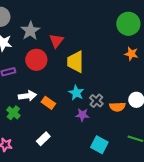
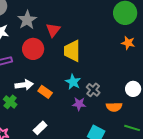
orange semicircle: (117, 107) -> (114, 107), moved

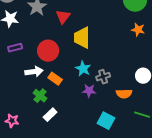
red circle: (33, 49) -> (48, 51), moved
gray cross: (93, 90) -> (103, 77), turned 32
green cross: (10, 102) -> (40, 96), moved

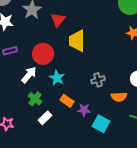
cyan star: (83, 69) -> (57, 78), moved
white arrow: (34, 72) -> (29, 75), turned -42
orange rectangle: (55, 79) -> (67, 101), moved
purple star: (89, 91) -> (84, 110), moved

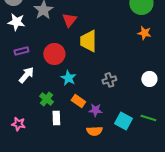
white arrow: (29, 75) -> (26, 75), moved
orange semicircle: (119, 97) -> (94, 131), moved
white rectangle: (45, 118) -> (56, 118), turned -48
cyan square: (101, 124) -> (123, 121), moved

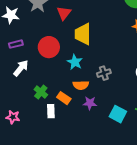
cyan star: (68, 78) -> (75, 62), moved
orange rectangle: (78, 101) -> (64, 98), moved
orange semicircle: (94, 131) -> (81, 85), moved

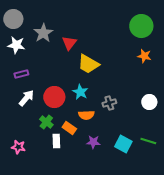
yellow trapezoid: (83, 34) -> (88, 64), turned -60
red circle: (49, 47) -> (54, 97), moved
purple star: (90, 103) -> (93, 142), moved

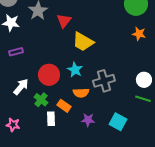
white arrow: (26, 98) -> (21, 87), moved
gray cross: (109, 103) -> (104, 81), size x1.5
green line: (148, 141) -> (143, 99), moved

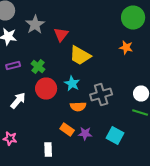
orange star: (139, 34) -> (126, 48), moved
green cross: (41, 100) -> (38, 66), moved
orange rectangle: (64, 106) -> (67, 130), moved
white rectangle: (51, 119) -> (48, 150), moved

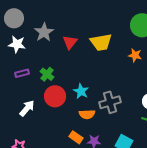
yellow trapezoid: (80, 56) -> (101, 42), moved, turned -40

